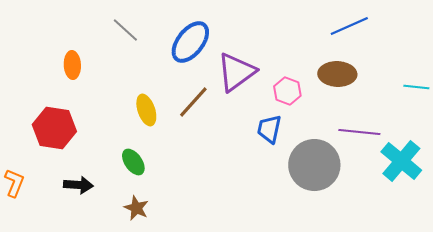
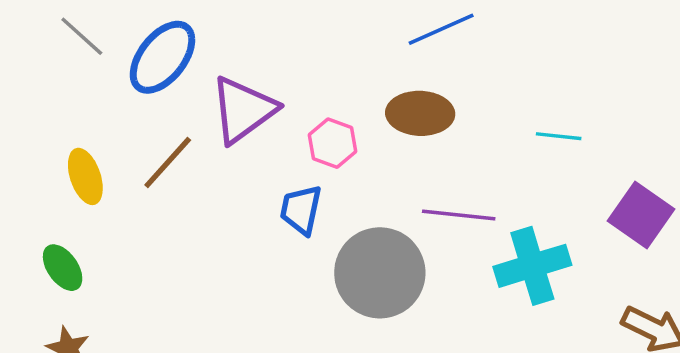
gray line: (125, 30) -> (82, 36), moved
cyan cross: (401, 161) -> (532, 266), turned 33

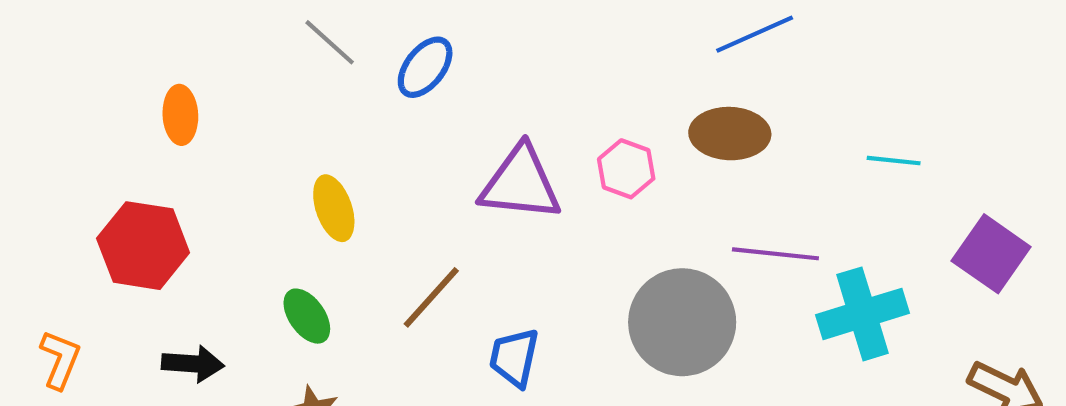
blue ellipse: (162, 57) -> (425, 67), size x0.7
purple triangle: (243, 110) -> (520, 183), moved, turned 42
brown line: (168, 162) -> (431, 297), moved
blue trapezoid: (301, 210) -> (514, 357), moved

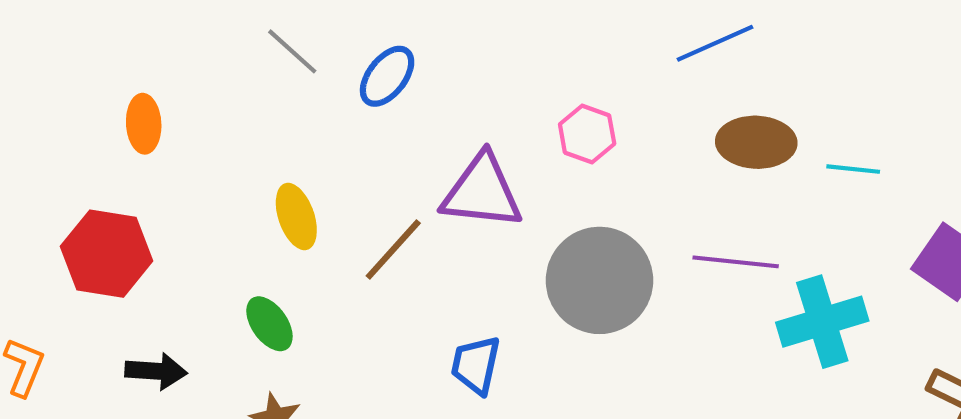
brown ellipse: (730, 134) -> (756, 142), moved
pink hexagon: (626, 169) -> (587, 134), moved
brown line: (431, 297) -> (393, 249), moved
gray circle: (682, 322) -> (599, 280), moved

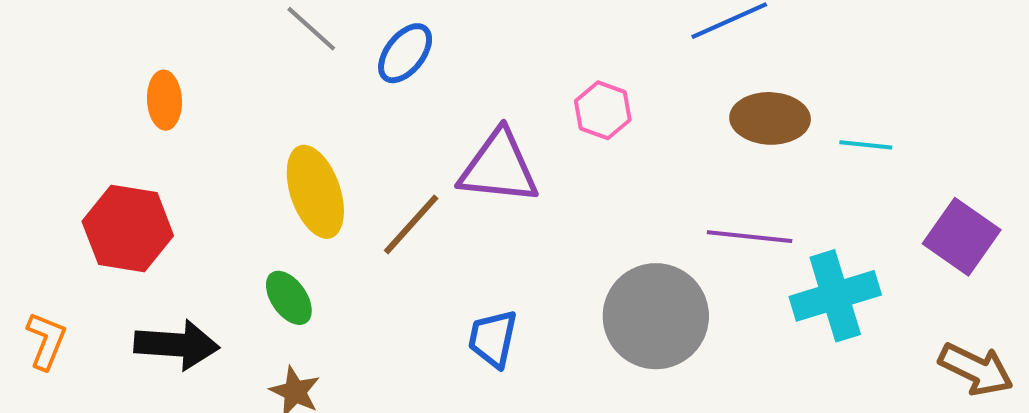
yellow ellipse: (296, 216) -> (315, 192), size x1.4
gray circle: (599, 280) -> (656, 316), moved
black arrow: (156, 371) -> (177, 345), size x1.4

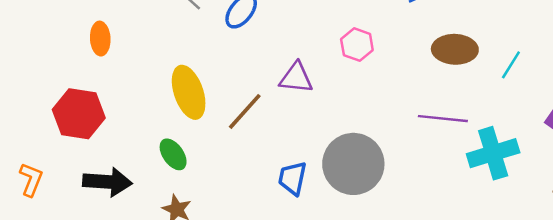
cyan line: (866, 145) -> (511, 65), turned -64
purple triangle: (499, 167) -> (296, 78), size x0.7
gray circle: (656, 316) -> (353, 164), moved

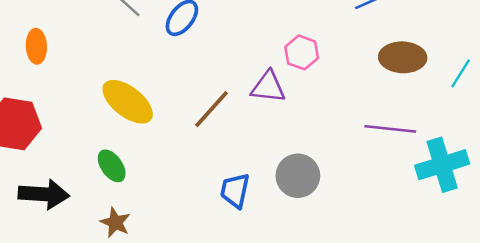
purple triangle: (296, 78) -> (268, 87), moved
yellow ellipse: (189, 92) -> (128, 102), turned -33
brown line: (245, 111) -> (212, 109), moved
gray circle: (353, 164) -> (298, 176), size x0.7

